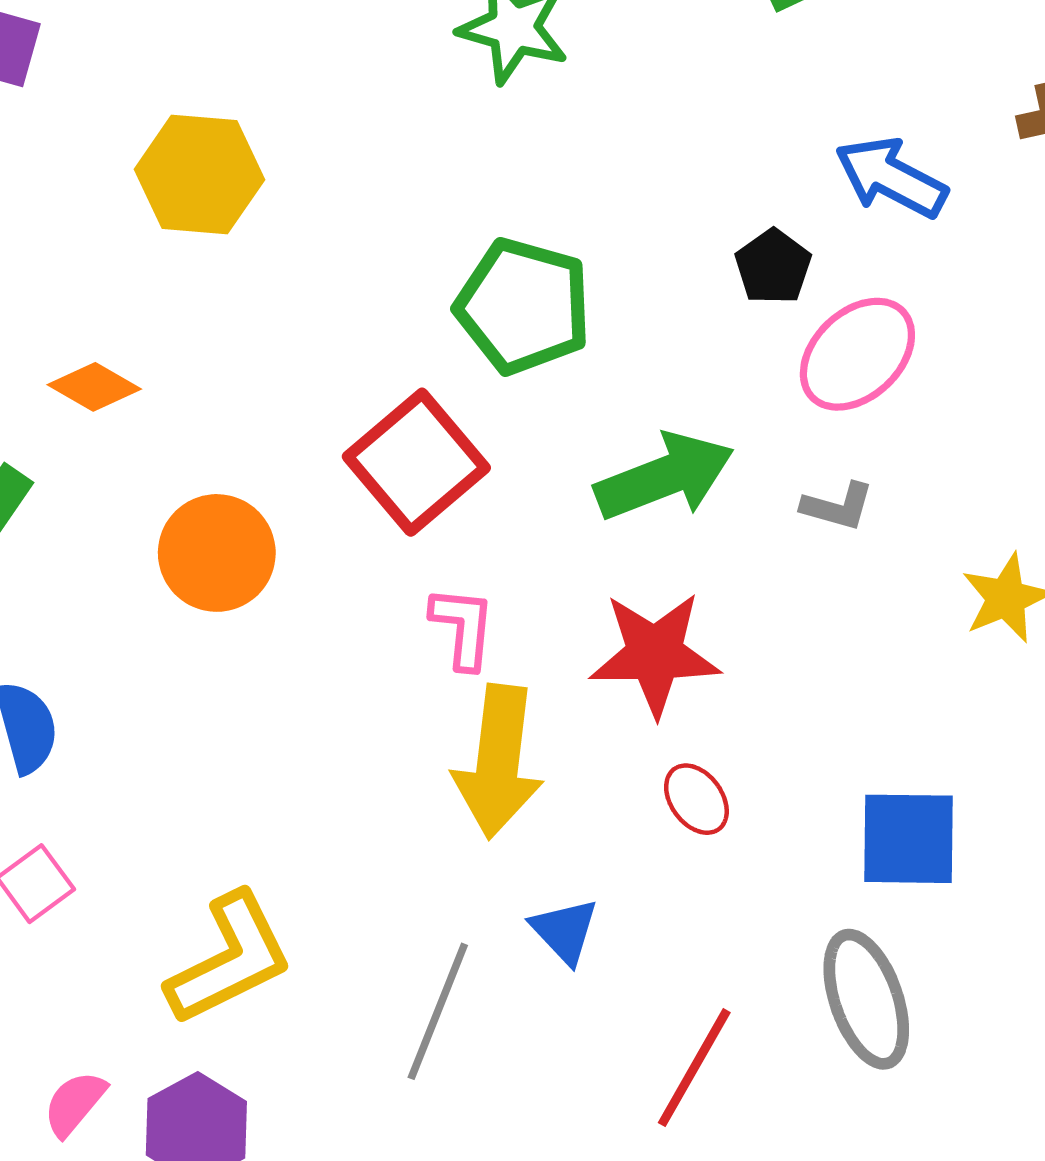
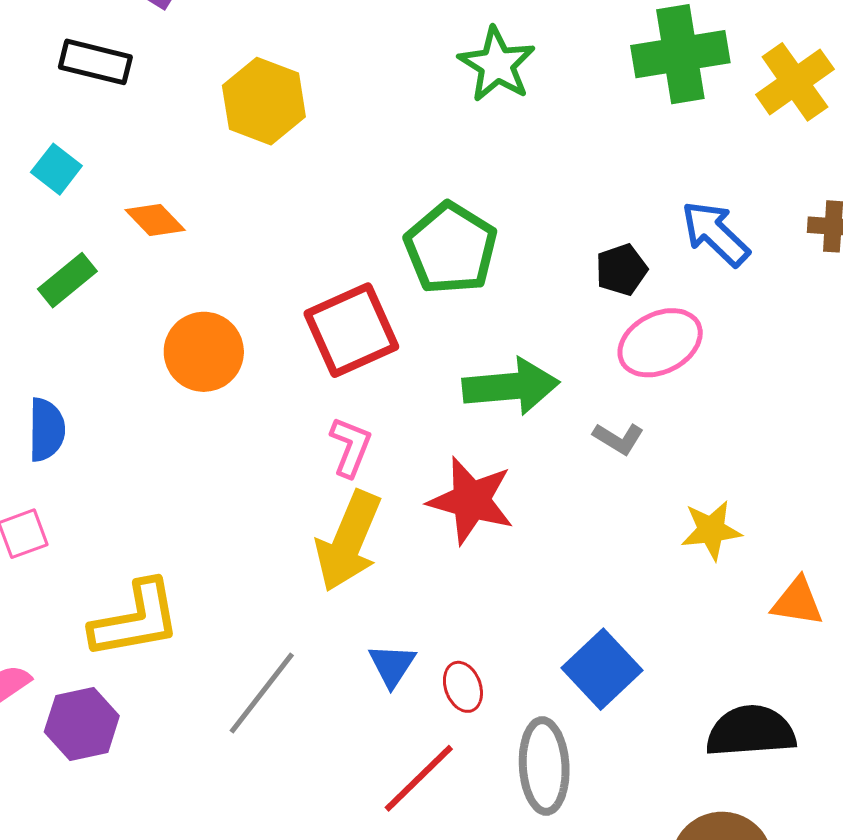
red ellipse: (696, 799) -> (463, 687), moved
blue square: (909, 839) -> (602, 669), turned 30
blue triangle: (565, 931) -> (392, 665), moved

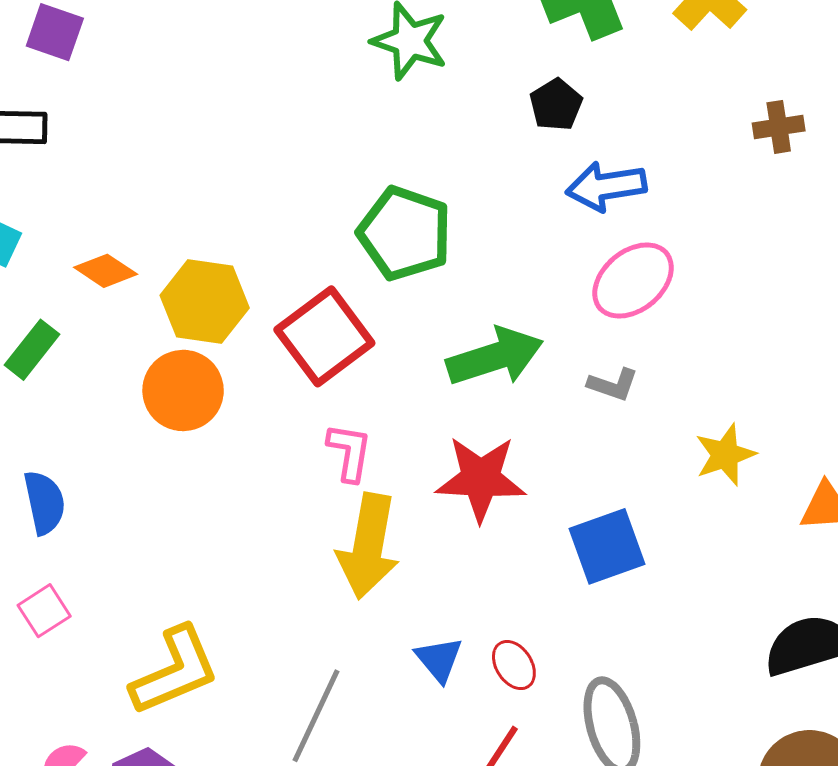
yellow hexagon: (264, 101) -> (205, 302), moved
blue arrow: (715, 234) -> (606, 186), moved, turned -40
black pentagon: (621, 270) -> (556, 105), moved
blue square: (602, 669) -> (607, 546), moved, turned 36

